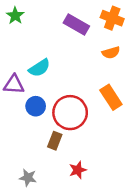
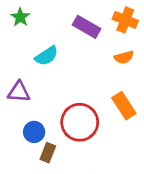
cyan semicircle: (39, 68) -> (46, 56), moved
blue circle: (36, 106) -> (34, 132), moved
brown rectangle: (55, 141) -> (48, 153), moved

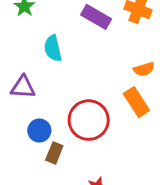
cyan semicircle: (46, 56) -> (53, 48), turned 110
orange semicircle: (124, 57) -> (144, 69), moved

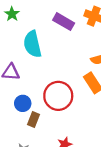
cyan semicircle: (53, 48) -> (32, 44), size x1.4

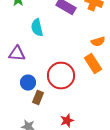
cyan semicircle: (32, 44) -> (37, 28), size x0.7

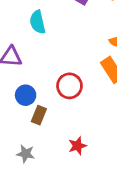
red circle: (61, 76) -> (69, 86), size x0.7

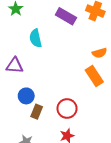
red circle: (69, 86) -> (67, 108), moved

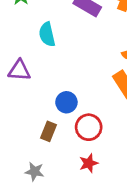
blue circle: (26, 96) -> (66, 102), moved

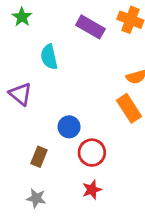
purple triangle: (19, 70) -> (20, 94), turned 35
brown rectangle: (48, 131) -> (39, 157), moved

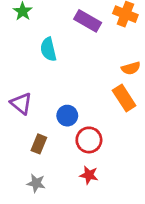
purple triangle: (20, 94) -> (21, 103), moved
red star: (92, 190) -> (89, 175), turned 30

